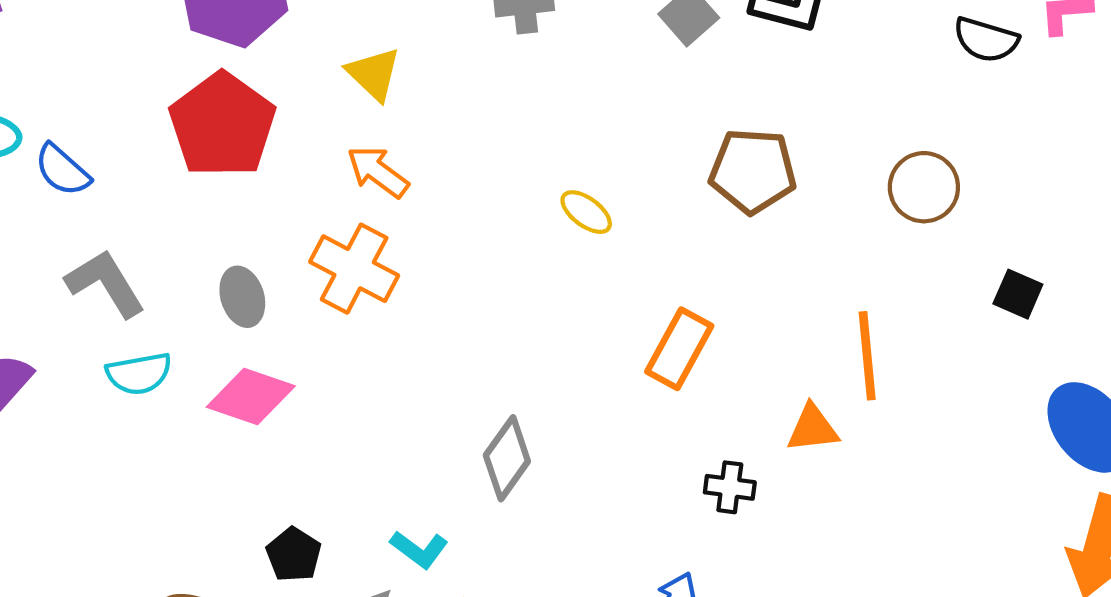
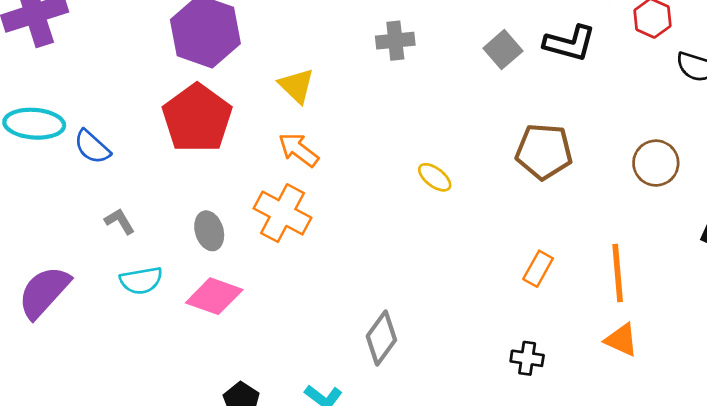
gray L-shape: (105, 283) -> (120, 221), size x0.6
orange rectangle: (679, 349) -> (538, 269), moved, size x0.7
orange triangle: (813, 428) -> (621, 340), moved, turned 30

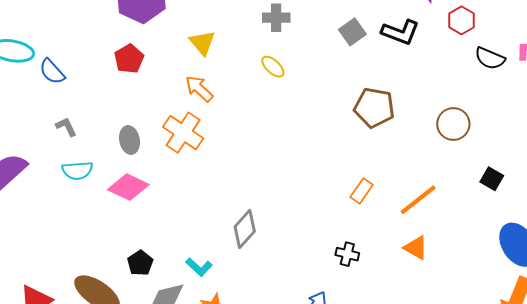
red pentagon: (197, 118) -> (129, 59), size x0.6
yellow ellipse: (435, 177) -> (273, 67), moved
orange line: (618, 273) -> (418, 200), turned 51

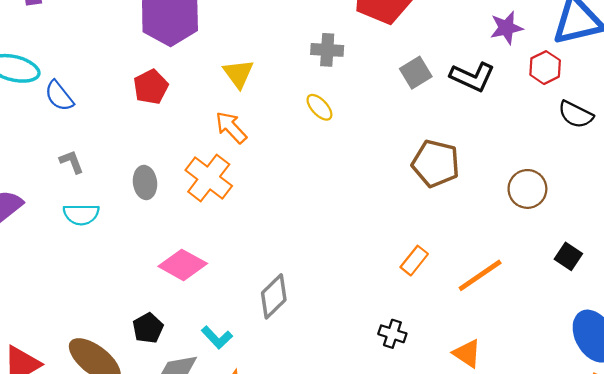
pink diamond: (128, 187) -> (183, 265), moved
orange triangle: (416, 248) -> (467, 353), moved

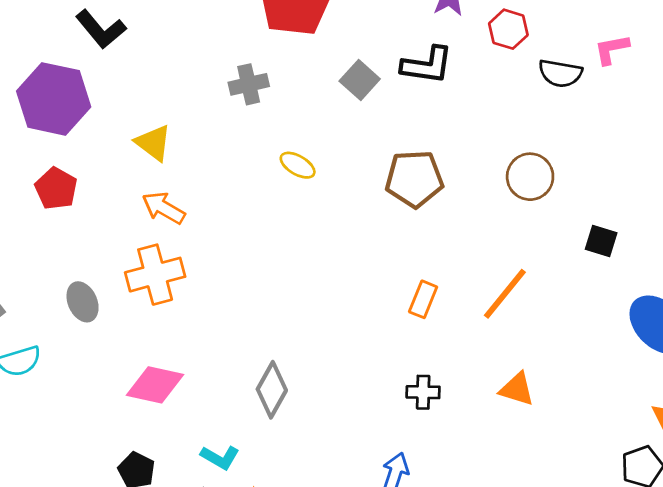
yellow ellipse: (319, 107) -> (298, 165), moved
orange cross: (209, 178) -> (155, 275), turned -36

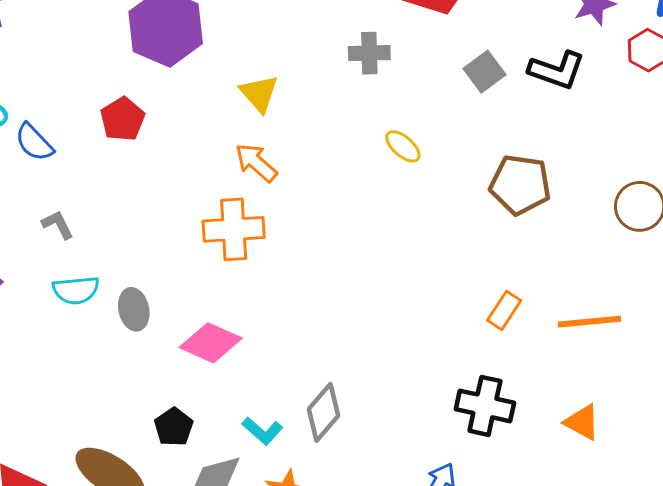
red pentagon: (56, 189) -> (122, 119), moved
orange line: (505, 294) -> (589, 322), turned 34
gray ellipse: (83, 302) -> (134, 309), moved
gray diamond: (272, 390) -> (323, 412), moved
black cross: (423, 392) -> (485, 406), size x1.6

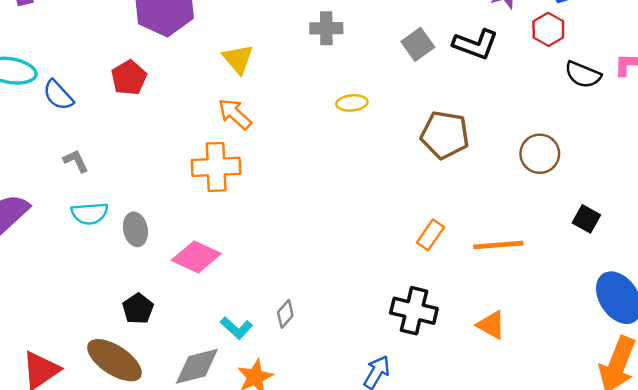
yellow ellipse: (403, 146) -> (352, 103), turned -48
gray diamond: (323, 412) -> (285, 314), size x0.6
black pentagon: (174, 427) -> (138, 309), moved

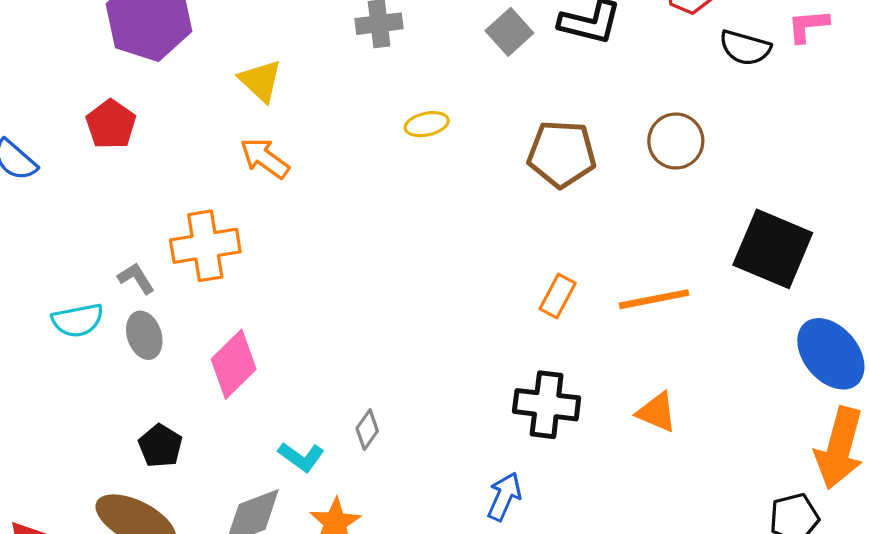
brown circle: (540, 154) -> (676, 141), moved
gray L-shape: (76, 161) -> (136, 278), moved
orange cross: (216, 167) -> (205, 246), moved
black square: (586, 219) -> (773, 249), size x2.0
pink diamond: (196, 257) -> (234, 364), turned -63

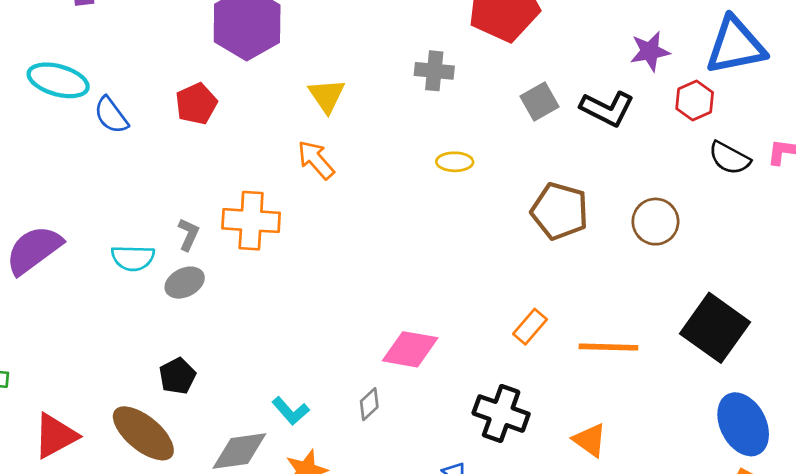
gray L-shape: (136, 278) -> (188, 234), turned 44
gray ellipse: (144, 335) -> (185, 283), turned 69
pink diamond: (234, 364) -> (410, 349), moved, turned 42
gray diamond: (367, 430) -> (369, 404), moved

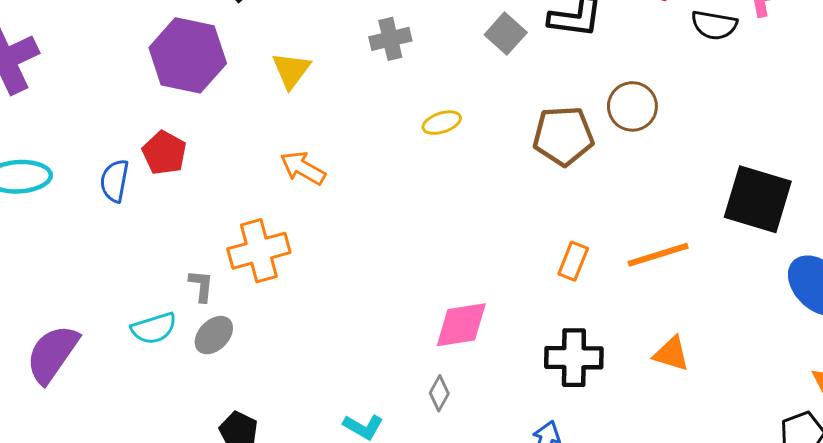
yellow triangle: (327, 96) -> (291, 70), moved, turned 30
blue semicircle: (111, 115) -> (115, 181), moved, turned 66
brown circle: (655, 222) -> (632, 106), moved

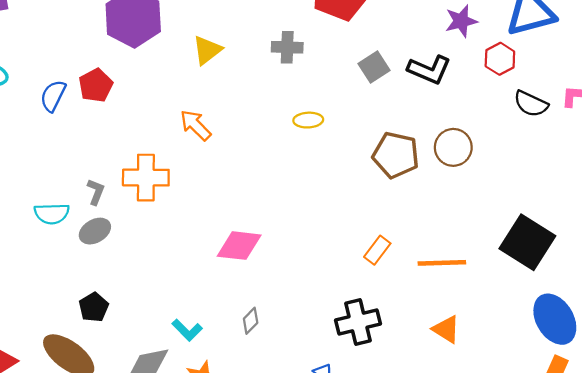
pink diamond: (461, 325) -> (239, 246), moved
orange triangle: (671, 354) -> (446, 329), moved
black cross: (574, 358) -> (358, 322), turned -30

